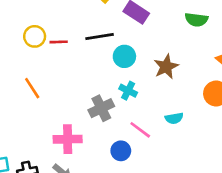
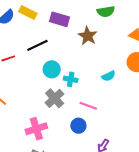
cyan circle: (124, 56) -> (52, 69), moved
brown star: (166, 67) -> (88, 36), moved
cyan semicircle: (174, 118) -> (109, 76), moved

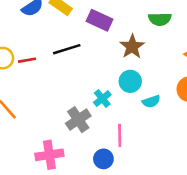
cyan circle: (52, 69) -> (130, 81), moved
cyan cross: (71, 79) -> (102, 99), turned 32
pink line: (88, 106) -> (120, 135), turned 60

